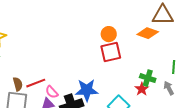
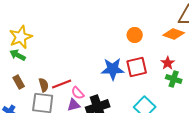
red square: (111, 52) -> (137, 67), moved
red star: (142, 89) -> (168, 63), moved
blue star: (87, 90) -> (113, 69), moved

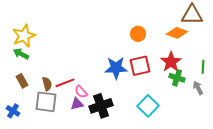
red star: (168, 63) -> (171, 62), size x1.5

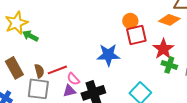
green arrow: (21, 54) -> (30, 36), moved
red square: (140, 66) -> (136, 35), moved
brown rectangle: (22, 81) -> (14, 68), size x1.5

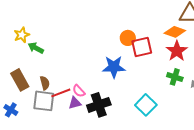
orange circle: (130, 21) -> (128, 38), moved
yellow star: (16, 23) -> (22, 35), size x0.7
red star: (163, 49) -> (177, 51), moved
red line: (57, 70) -> (61, 93), moved

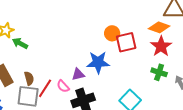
red line: (61, 93) -> (45, 88), turned -36
purple triangle: (75, 103) -> (78, 74), moved

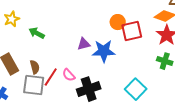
green arrow: (20, 43) -> (37, 33), moved
purple triangle: (78, 74) -> (84, 44), moved

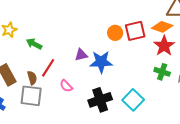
red square: (132, 31) -> (135, 31), moved
red line: (51, 77) -> (48, 68), moved
black cross: (89, 89) -> (100, 100), moved

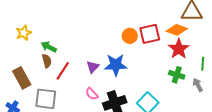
purple triangle: (81, 55) -> (93, 67), moved, turned -32
brown semicircle: (32, 78) -> (47, 61), moved
pink semicircle: (66, 86) -> (92, 94), moved

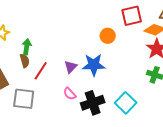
red square: (150, 34) -> (132, 16), moved
green arrow: (49, 47) -> (27, 47), turned 70

